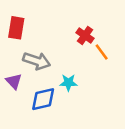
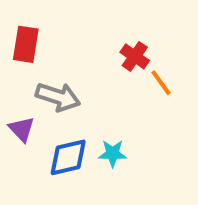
cyan star: (68, 83) -> (113, 153), moved

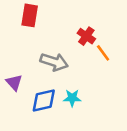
red rectangle: (26, 44) -> (30, 15), moved
gray arrow: (58, 97) -> (54, 62), moved

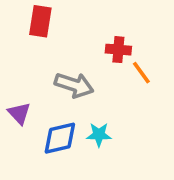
red cross: (86, 36) -> (118, 50), turned -30

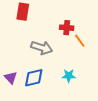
purple triangle: (19, 113) -> (11, 78), moved
cyan star: (99, 135) -> (69, 76), moved

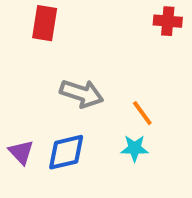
red cross: (67, 28) -> (168, 21), moved
orange line: (80, 41) -> (142, 113), moved

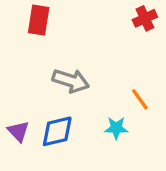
red cross: (168, 21) -> (145, 18), turned -30
orange line: (142, 113) -> (140, 99), moved

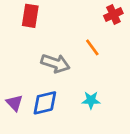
orange line: (140, 99) -> (92, 47), moved

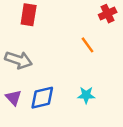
gray arrow: (55, 63) -> (18, 60), moved

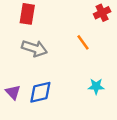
gray arrow: (18, 60) -> (34, 48), moved
cyan star: (86, 95) -> (96, 86), moved

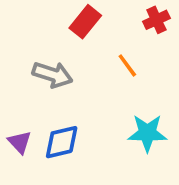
red rectangle: (27, 14) -> (85, 22), moved, turned 30
cyan star: (96, 86) -> (147, 133), size x1.5

